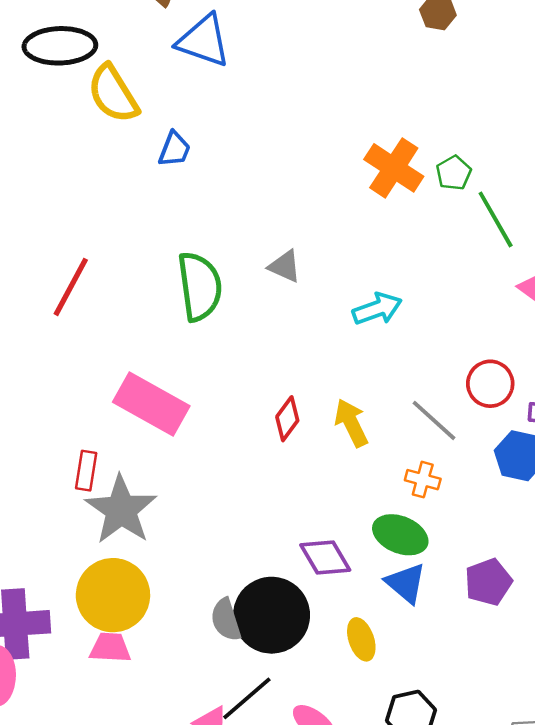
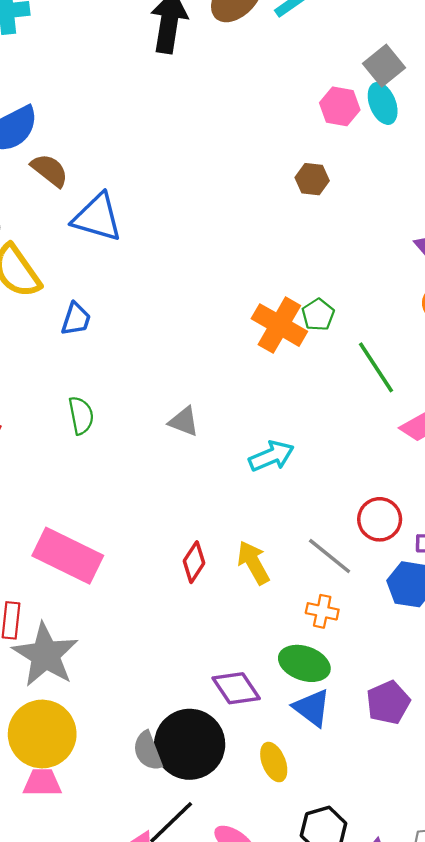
green pentagon: (454, 173) -> (318, 315), moved
green semicircle: (200, 286) -> (81, 415), moved, size x0.6

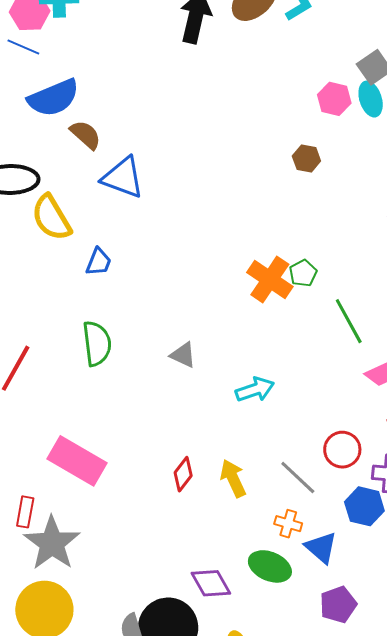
green semicircle: (81, 415) -> (97, 344), size x1.4
blue triangle: (312, 708) -> (321, 548), moved

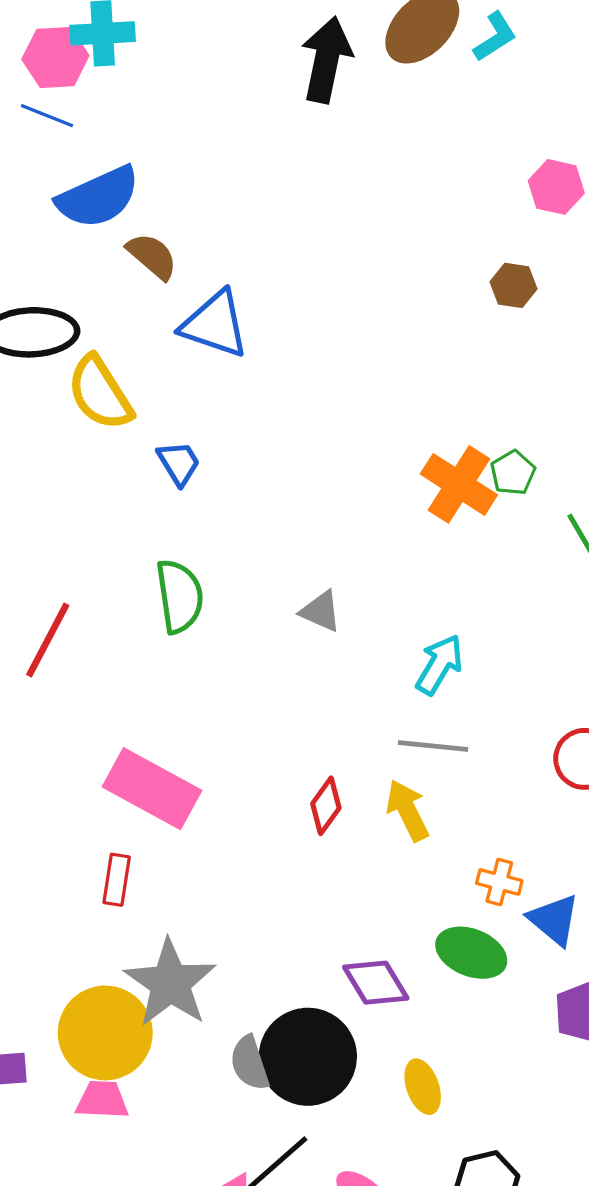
blue trapezoid: (99, 262) -> (179, 463), turned -52
cyan arrow: (255, 390) -> (439, 665), turned -39
gray line: (298, 478) -> (433, 746), moved, turned -36
red rectangle: (25, 512) -> (117, 880), moved
gray star: (52, 543) -> (170, 983), moved

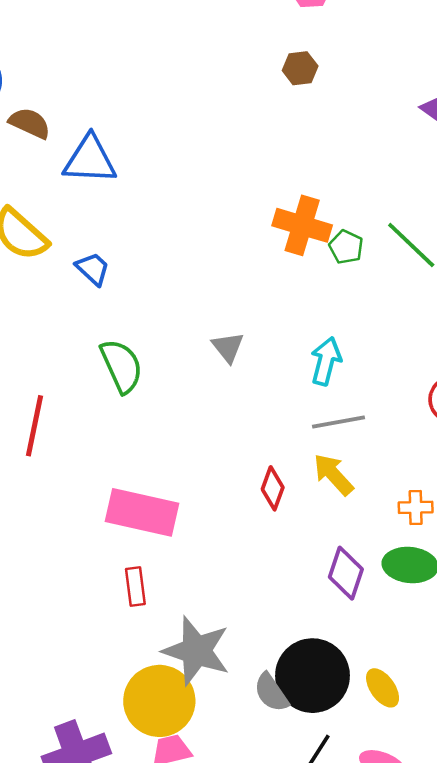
green pentagon: (513, 473) -> (346, 247), moved
gray triangle: (321, 611) -> (228, 347), turned 44
purple diamond: (376, 983) -> (346, 573), moved, turned 66
yellow ellipse: (423, 1087) -> (383, 688), moved

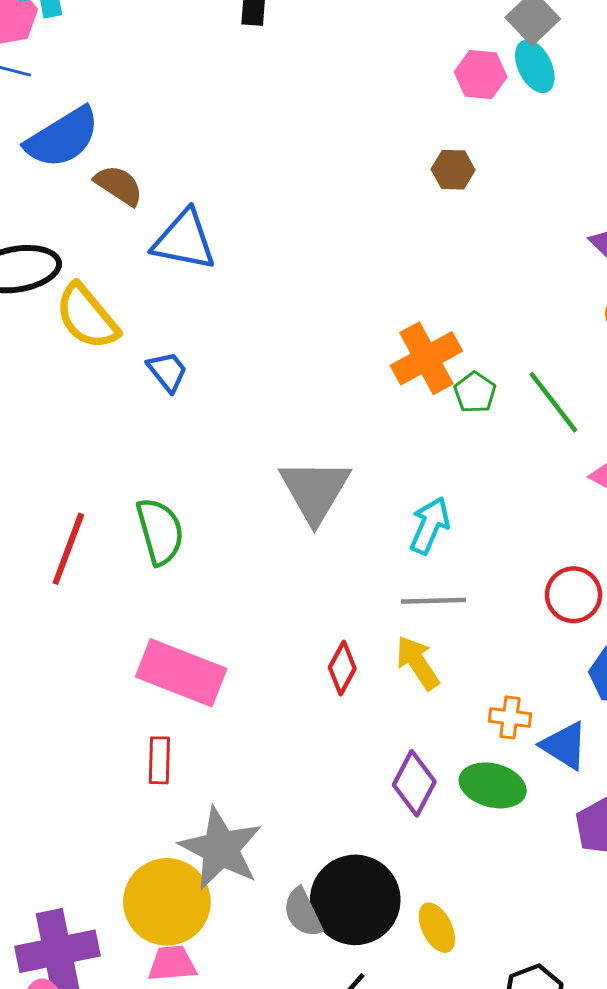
orange cross: (302, 225) -> (426, 358), turned 36
gray triangle: (228, 347) -> (315, 491), size x1.8
green semicircle: (121, 366) -> (160, 531), moved

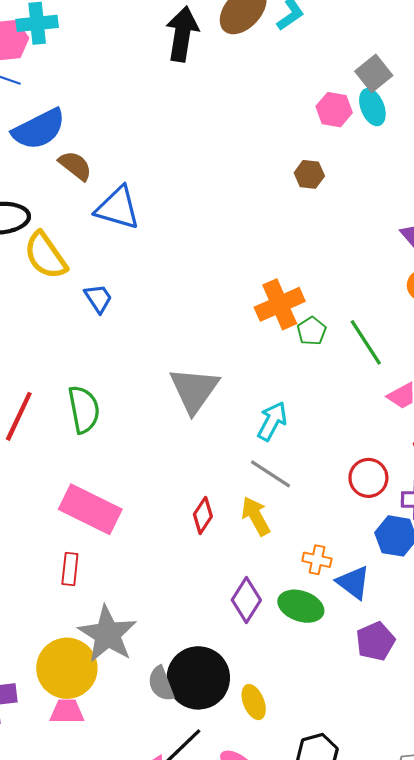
gray line: (433, 601) -> (270, 474), turned 30

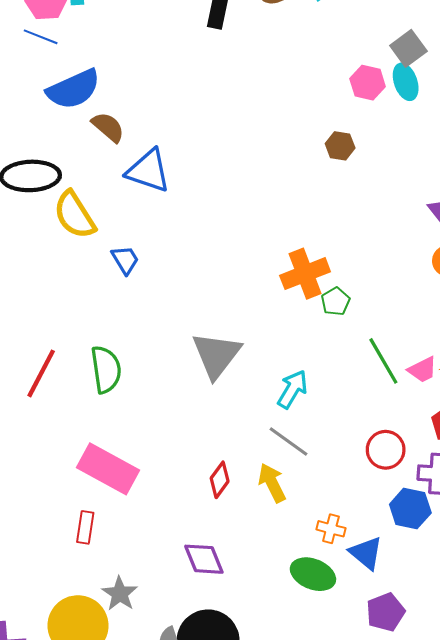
green line: (366, 342) -> (383, 361), moved
purple diamond: (246, 600) -> (204, 559), moved, turned -57
gray star: (107, 634) -> (120, 594), size x0.6

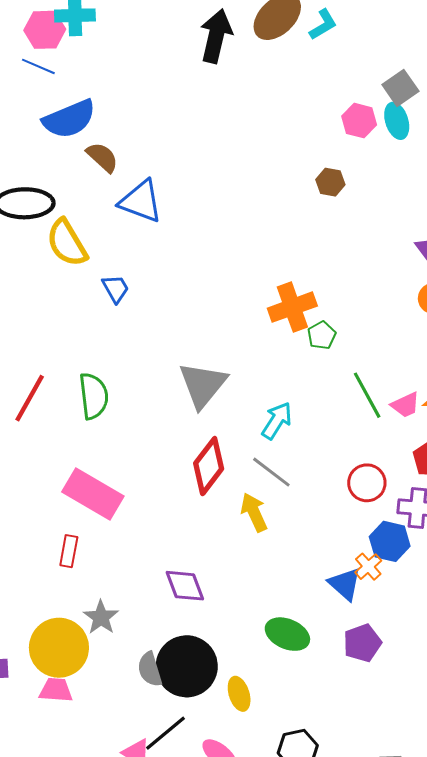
red diamond: (220, 480) -> (209, 466), moved, size x1.6
orange cross: (331, 529) -> (368, 567), moved, turned 32
green ellipse: (313, 574) -> (287, 634), moved

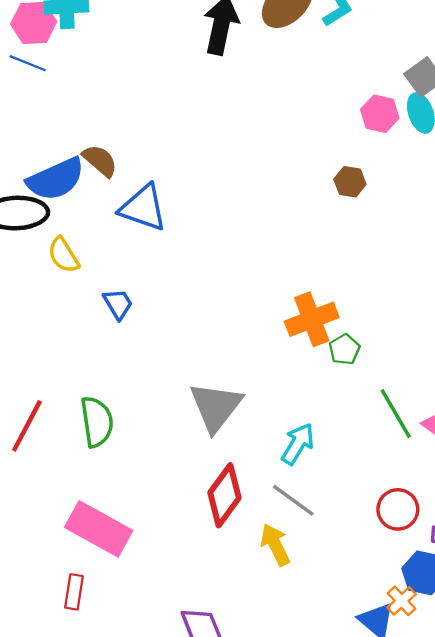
blue semicircle: (69, 119) -> (56, 179), moved
yellow semicircle: (67, 243) -> (64, 255), size x0.7

